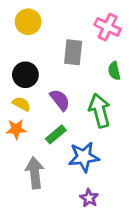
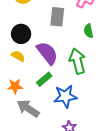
purple semicircle: (60, 100) -> (47, 53), size x1.4
orange star: (16, 129) -> (15, 86), moved
gray arrow: (35, 173) -> (28, 108), turned -50

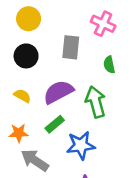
black circle: (21, 34) -> (26, 56), moved
purple semicircle: (47, 53) -> (58, 92), turned -80

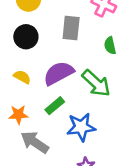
green arrow: (96, 102) -> (96, 83), turned 148

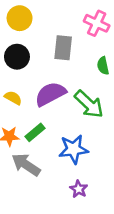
green rectangle: (55, 106) -> (35, 132), moved

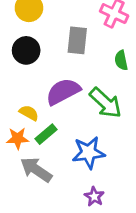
yellow semicircle: (13, 98) -> (29, 113), moved

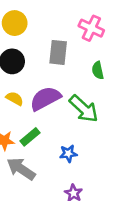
yellow semicircle: (29, 113) -> (15, 98), moved
blue star: (89, 153) -> (68, 153), size x0.6

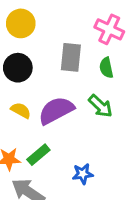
green semicircle: (98, 70) -> (106, 68), moved
green arrow: (84, 109) -> (100, 106), moved, size x0.7

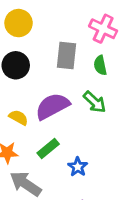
yellow semicircle: (21, 110) -> (19, 117), moved
green rectangle: (38, 155) -> (48, 148), moved
blue star: (83, 174) -> (78, 167), turned -30

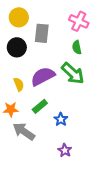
gray rectangle: (66, 55) -> (42, 33), moved
green arrow: (95, 102) -> (73, 73), size x1.4
yellow semicircle: (19, 117) -> (19, 84), turned 40

